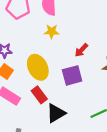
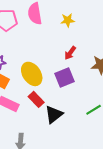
yellow star: (52, 32) -> (68, 20), moved

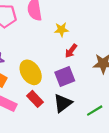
yellow star: (68, 20) -> (61, 30), moved
black triangle: (54, 114) -> (63, 103), moved

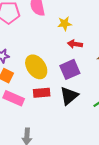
red arrow: (71, 51) -> (75, 44), turned 64
red rectangle: (35, 99) -> (42, 93), turned -49

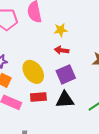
red arrow: (75, 44) -> (62, 50), moved
black triangle: (69, 96) -> (65, 100), turned 36

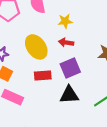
yellow ellipse: (33, 72) -> (36, 47), moved
red rectangle: (38, 97) -> (43, 76), moved

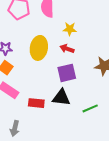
yellow ellipse: (36, 47) -> (39, 48), turned 35
red rectangle: (43, 76) -> (36, 103), moved

